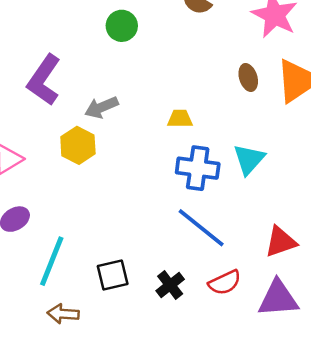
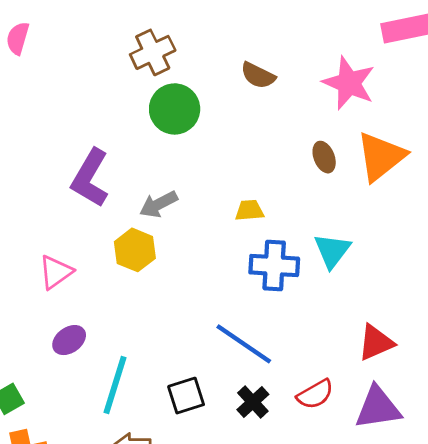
green circle: (122, 26) -> (175, 109), size x1.4
blue line: (201, 228) -> (244, 344), moved

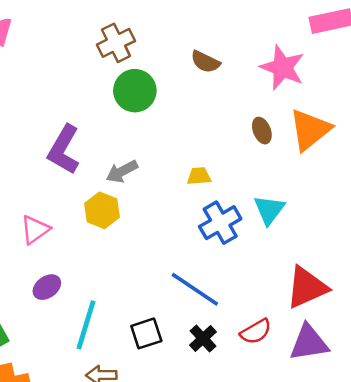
blue cross: (274, 265) -> (220, 223), turned -33
red triangle: (376, 342) -> (307, 287), size x1.4

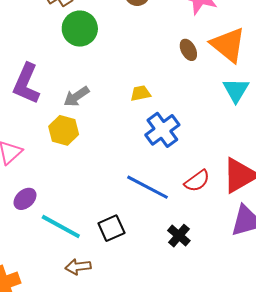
orange triangle: (310, 130) -> (228, 45), turned -36
cyan triangle: (269, 210) -> (236, 90), moved
cyan line: (86, 325) -> (61, 227), turned -72
red semicircle: (256, 332) -> (197, 181), moved
black cross: (203, 338) -> (179, 236), moved

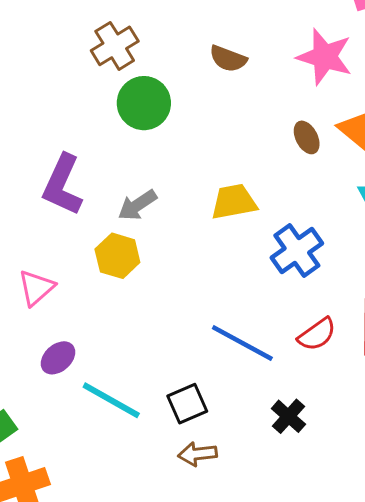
yellow trapezoid: (141, 93) -> (234, 202), size x1.5
blue cross: (162, 130) -> (297, 251), moved
brown arrow: (78, 267) -> (197, 454), moved

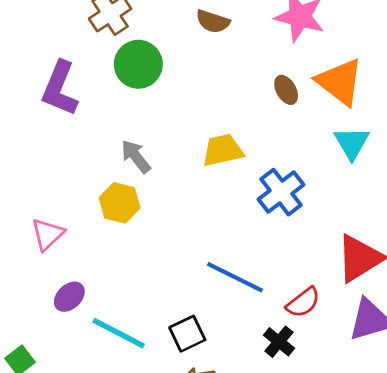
purple L-shape: (62, 185) -> (60, 88), moved
gray arrow: (137, 205) -> (136, 156), turned 87
red semicircle: (317, 334) -> (303, 302), moved

